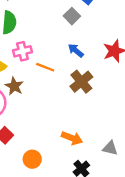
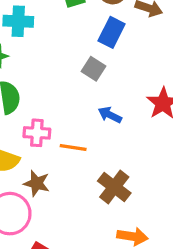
pink cross: (22, 51) -> (37, 133), turned 30
brown cross: (81, 82) -> (114, 187), moved

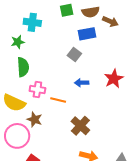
blue rectangle: (112, 32) -> (87, 34), turned 48
blue arrow: (110, 115) -> (82, 83), turned -32

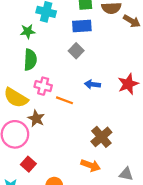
blue rectangle: (87, 34) -> (82, 26), moved
gray square: (74, 54) -> (76, 51), moved
brown cross: (80, 126) -> (101, 137), moved

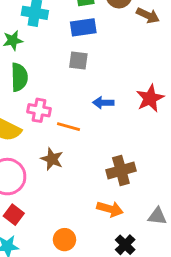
gray square: (76, 51) -> (78, 60), turned -32
brown star: (36, 118) -> (52, 159), moved
brown cross: (101, 137) -> (121, 170), turned 30
red square: (28, 164) -> (14, 215), moved

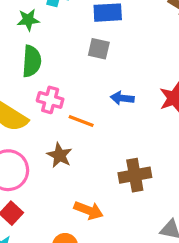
orange arrow: (110, 209) -> (89, 210), moved

